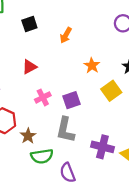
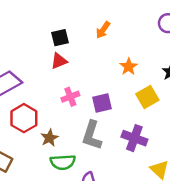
black square: (29, 24) -> (60, 38), moved
purple cross: (102, 147) -> (134, 138), moved

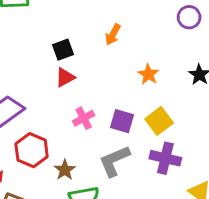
yellow square: (147, 97) -> (159, 121), moved
purple square: (102, 103) -> (122, 121), turned 36
gray L-shape: (92, 135) -> (114, 161), turned 56

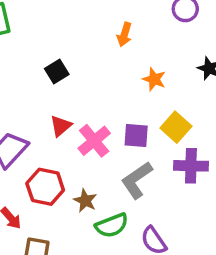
orange arrow: (113, 34) -> (124, 35), moved
red triangle: (65, 77) -> (61, 126), moved
pink cross: (84, 118) -> (94, 141), size x1.4

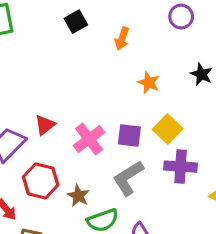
black square: (57, 72) -> (76, 22), moved
red triangle: (61, 126) -> (45, 125), moved

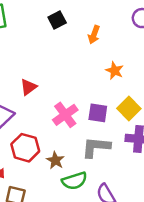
red triangle: (45, 125) -> (28, 87), moved
gray L-shape: (128, 178) -> (96, 147), turned 36

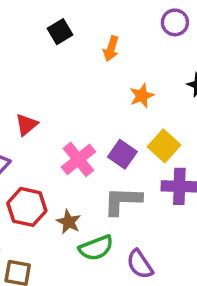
orange star: (115, 71) -> (142, 96), turned 30
purple square: (98, 113) -> (122, 154), turned 30

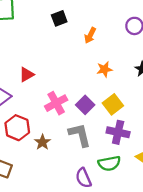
gray L-shape: (123, 201) -> (80, 135), turned 64
green semicircle: (96, 248) -> (109, 163), moved

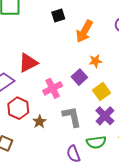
orange arrow: (90, 35) -> (84, 31), size x1.6
red triangle: (27, 75) -> (28, 63), size x1.5
purple square: (85, 105) -> (79, 77), moved
purple cross: (118, 132) -> (105, 116), turned 30

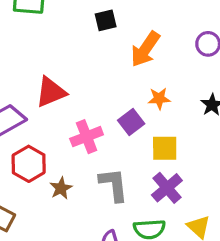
yellow square: (102, 92) -> (165, 148), turned 30

